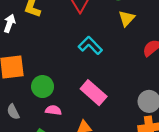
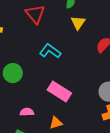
green circle: (43, 87) -> (13, 73), moved

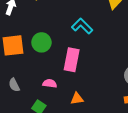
pink rectangle: (59, 91) -> (72, 60), moved, turned 60

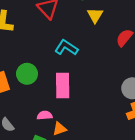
orange triangle: (77, 99) -> (60, 129), moved

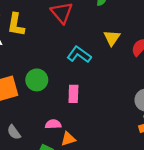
yellow triangle: (95, 15) -> (112, 38), moved
pink rectangle: (63, 86) -> (73, 94), size x0.7

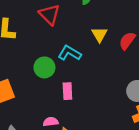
green circle: (37, 80) -> (44, 67), moved

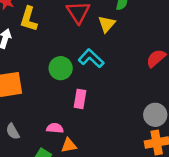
yellow triangle: (100, 34) -> (107, 24), moved

